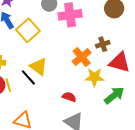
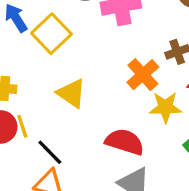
black line: (28, 77) -> (50, 152), moved
red semicircle: (69, 97) -> (125, 142), size x1.6

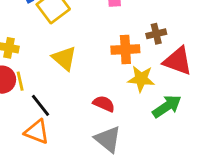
orange cross: (143, 75) -> (125, 49), turned 32
red semicircle: (125, 142) -> (104, 104), size x0.7

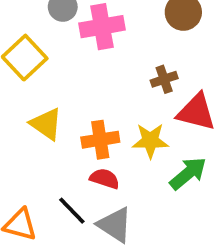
orange cross: (125, 49) -> (100, 140), moved
black line: (41, 105) -> (72, 211), moved

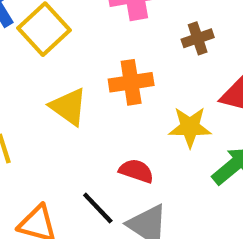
brown cross: (164, 79) -> (198, 38), moved
orange cross: (100, 140) -> (131, 82), moved

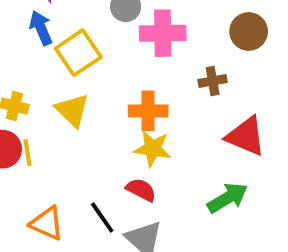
yellow triangle: (69, 107) -> (72, 110), moved
yellow star: (190, 127) -> (153, 149), moved

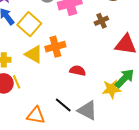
orange cross: (148, 111) -> (55, 47), moved
yellow star: (153, 149) -> (112, 89), moved
red semicircle: (141, 190) -> (78, 71), moved

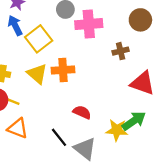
red semicircle: (78, 71) -> (82, 112), moved
yellow line: (17, 82) -> (12, 101), turned -56
orange triangle: (36, 115) -> (18, 128), moved

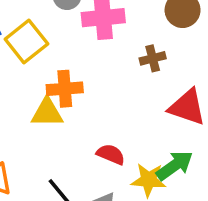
yellow triangle: (37, 74) -> (47, 113), moved, turned -40
red semicircle: (82, 112) -> (111, 154), moved

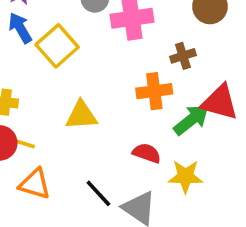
orange cross: (65, 89) -> (154, 91), moved
green arrow: (175, 165) -> (191, 120), moved

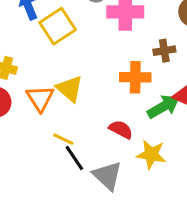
yellow triangle: (81, 115) -> (70, 89), turned 36
yellow line: (23, 143) -> (63, 139), moved
orange triangle: (35, 184) -> (40, 98), moved, turned 32

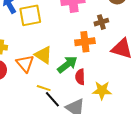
yellow square: (58, 26) -> (30, 15), turned 30
green arrow: (163, 107) -> (67, 64), moved
red semicircle: (121, 129) -> (80, 77), turned -112

